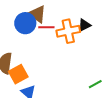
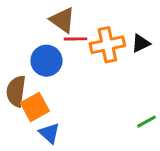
blue circle: (25, 23) -> (46, 61), moved
black triangle: (84, 25) -> (141, 43), moved

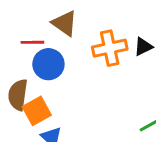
red line: (75, 39) -> (32, 42), moved

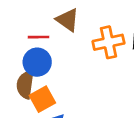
blue circle: (48, 64) -> (37, 62), moved

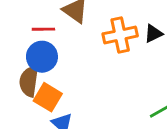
orange square: (42, 99) -> (48, 97), turned -30

